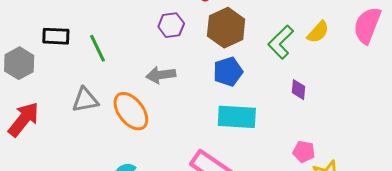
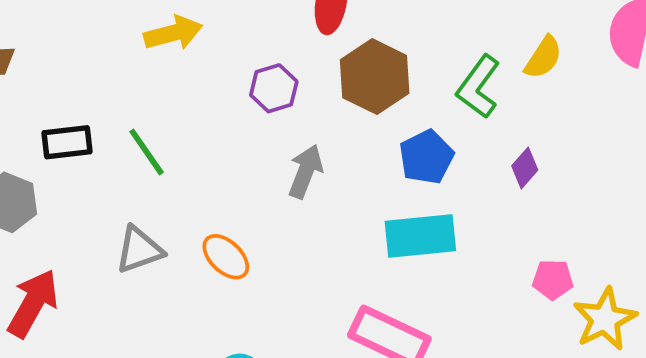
blue pentagon: (228, 72) -> (426, 157), moved
gray arrow: (161, 75) -> (306, 171), moved, turned 128
purple diamond: (299, 90) -> (525, 168), turned 45
orange ellipse: (131, 111) -> (226, 257), size x0.7

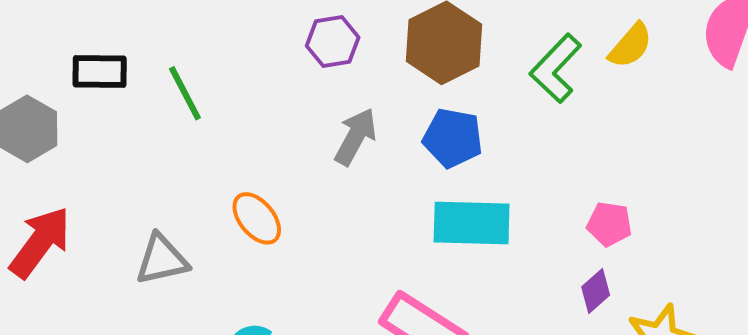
blue pentagon: (426, 157) -> (453, 138), moved, turned 30
purple diamond: (525, 168) -> (596, 291), moved
gray triangle: (139, 250) -> (162, 260), moved
pink pentagon: (553, 280) -> (609, 224), moved

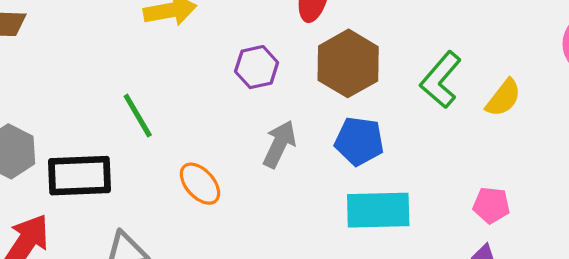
yellow semicircle: (630, 46) -> (503, 98), moved
black rectangle: (100, 72) -> (80, 176), moved, size x1.4
orange ellipse: (257, 218) -> (200, 184), moved

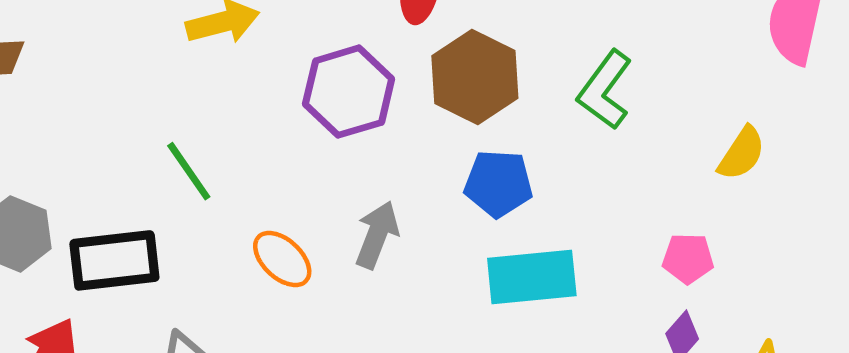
purple hexagon: (257, 67) -> (349, 92), size x1.5
yellow semicircle: (503, 98) -> (742, 153), moved
gray arrow: (279, 144) -> (377, 235), moved

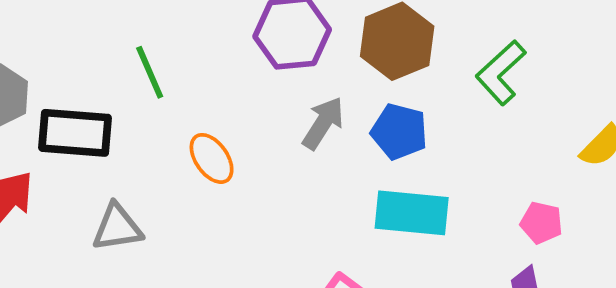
gray arrow: (377, 235) -> (323, 123), moved

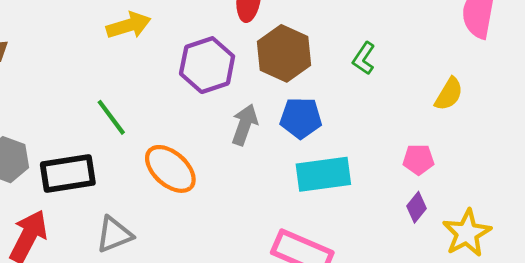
green L-shape: (501, 73) -> (364, 58), size x0.7
orange ellipse: (212, 158) -> (170, 169), size x1.4

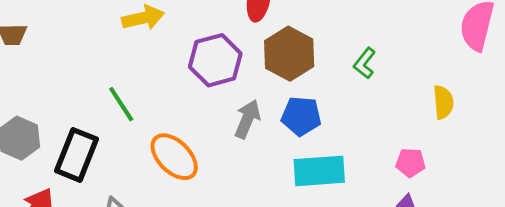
yellow semicircle: (449, 94) -> (443, 102), turned -40
black rectangle: (68, 174) -> (76, 155), turned -63

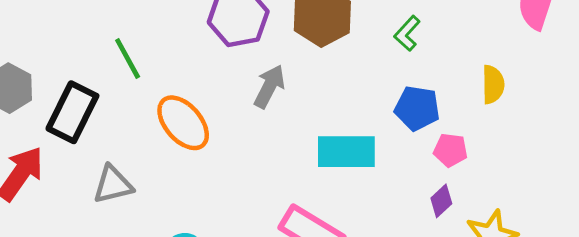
blue pentagon: (301, 116) -> (417, 108), moved

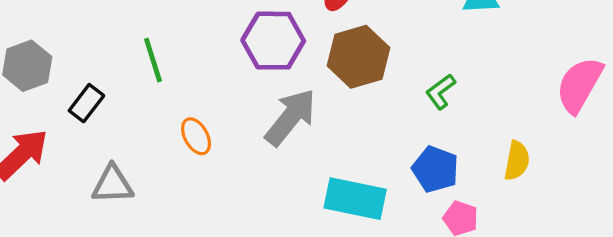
gray arrow: (269, 87) -> (291, 117), size x1.4
black rectangle: (72, 112) -> (86, 103), size x0.6
orange ellipse: (183, 123) -> (196, 136), size x0.6

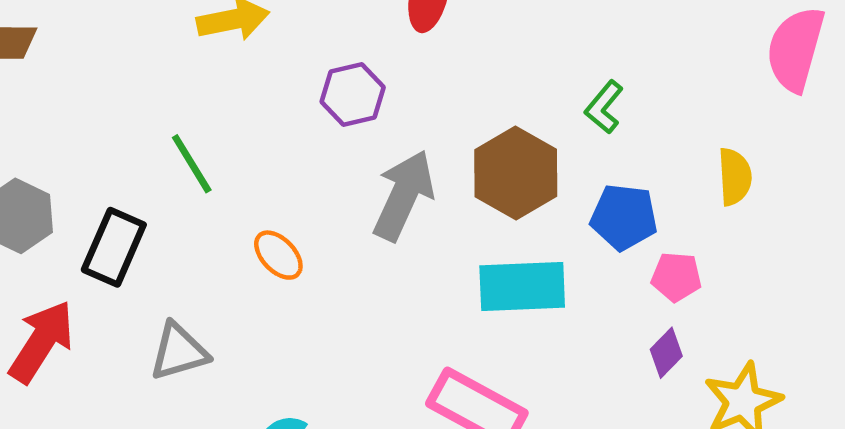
purple hexagon: (273, 41) -> (353, 95), size x0.7
brown hexagon: (359, 57) -> (516, 173), moved
black rectangle: (86, 103) -> (114, 247), size x1.4

